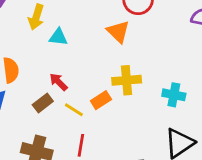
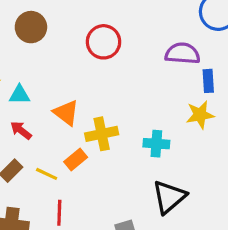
orange triangle: (118, 32) -> (66, 113), moved
red arrow: (58, 82) -> (21, 130), moved

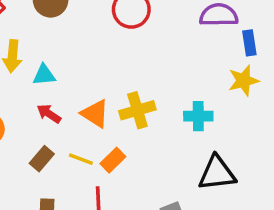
orange triangle: (66, 113) -> (95, 114), moved
orange rectangle: (76, 160) -> (113, 160), moved
black triangle: (169, 197) -> (217, 173), turned 39

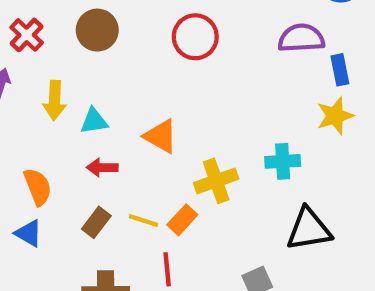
yellow cross: (137, 110) -> (216, 181), moved
red arrow: (49, 114) -> (102, 168), turned -30
orange triangle: (95, 114) -> (161, 136), moved

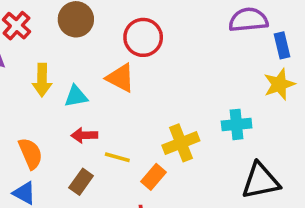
red circle: (195, 37) -> (143, 37), moved
orange triangle: (161, 136) -> (121, 78), moved
yellow line: (144, 221) -> (117, 157), moved

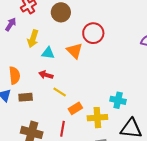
cyan cross: (237, 124) -> (118, 100), moved
yellow cross: (181, 143) -> (97, 118), moved
brown rectangle: (81, 182) -> (26, 97), moved, turned 32

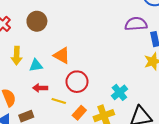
red circle: (93, 33) -> (77, 82), moved
cyan cross: (118, 100) -> (119, 92), turned -35

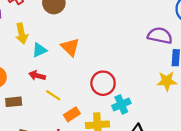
yellow arrow: (17, 56) -> (22, 34), turned -30
cyan triangle: (36, 65) -> (39, 50), turned -32
red circle: (77, 82) -> (103, 83), moved

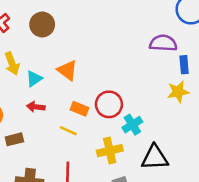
yellow line: (53, 95) -> (68, 131), moved
orange rectangle: (72, 114) -> (79, 109), moved, turned 63

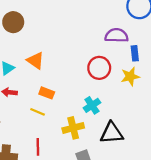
red circle: (109, 104) -> (99, 68), moved

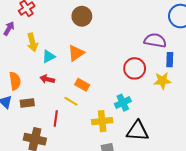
brown circle: (13, 22) -> (82, 16), moved
orange triangle: (36, 61) -> (76, 53), turned 42
red line: (38, 147) -> (56, 118), moved

